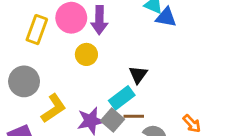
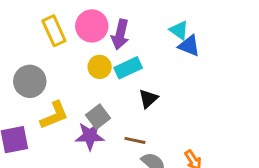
yellow rectangle: (37, 30) -> (54, 31), turned -56
cyan rectangle: (122, 98) -> (128, 68), moved
gray square: (112, 120) -> (98, 117), moved

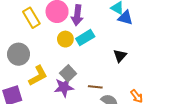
black triangle: (148, 99) -> (120, 56), moved

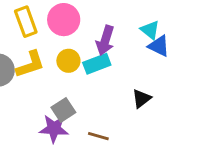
purple arrow: (77, 15) -> (105, 40), moved
yellow L-shape: (38, 76) -> (30, 64), moved

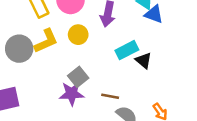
cyan rectangle: (97, 64) -> (127, 50), moved
black triangle: (141, 98) -> (144, 60), turned -36

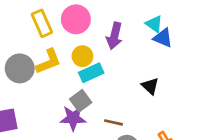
cyan rectangle: (127, 50) -> (91, 73), moved

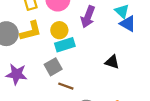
black triangle: (150, 86) -> (112, 62), turned -32
purple star: (73, 118) -> (16, 74), moved
brown line: (114, 122) -> (66, 86), moved

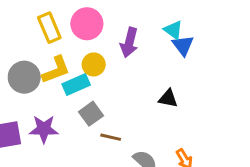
blue triangle: (128, 24) -> (183, 45), turned 30
cyan rectangle: (65, 45) -> (76, 84), moved

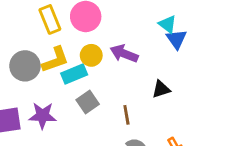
purple arrow: (129, 42) -> (124, 54), moved, turned 96
black triangle: (168, 98) -> (161, 89), turned -30
brown line: (111, 137) -> (126, 115), moved, turned 66

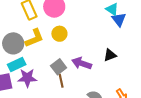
purple arrow: (124, 54) -> (82, 63), moved
cyan rectangle: (74, 74) -> (17, 65), moved
brown line: (126, 115) -> (61, 81), moved

